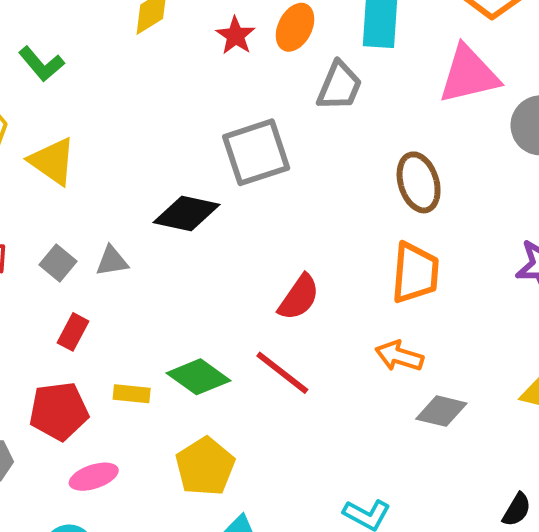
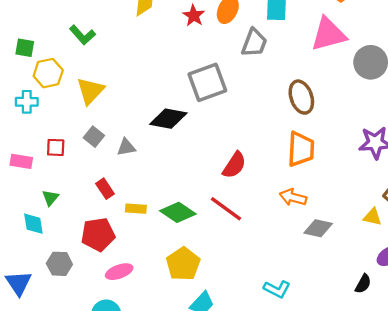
yellow triangle: (52, 161) -> (90, 91), turned 40
gray square: (58, 263) -> (94, 137), moved
red rectangle: (73, 332) -> (105, 189), turned -60
yellow rectangle: (132, 394) -> (136, 209), moved

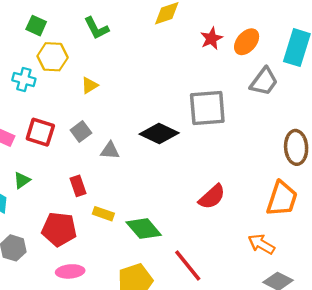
yellow triangle: (90, 91) -> (90, 85), size x0.6
red square: (56, 147) -> (40, 132), size x1.4
red line: (226, 209) -> (188, 265), moved

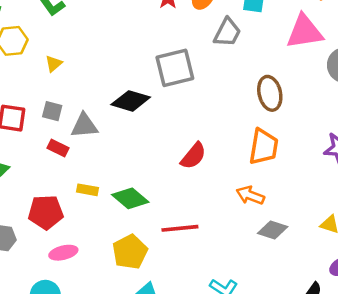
gray square: (81, 132) -> (52, 111), turned -30
gray triangle: (110, 151) -> (84, 126), size x1.4
red rectangle: (78, 186) -> (58, 148), moved, turned -36
red line: (188, 265) -> (180, 228), turned -48

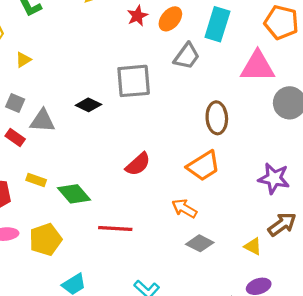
black diamond: (131, 101) -> (88, 105), size x0.7
orange trapezoid: (264, 147) -> (203, 166), turned 40
yellow pentagon: (130, 252) -> (45, 239), moved

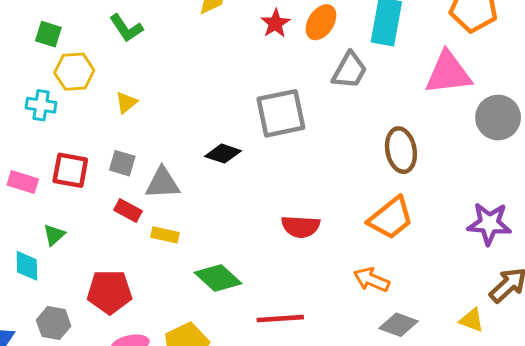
red semicircle: (138, 164) -> (301, 227), turned 52
yellow rectangle: (36, 180) -> (165, 235), moved

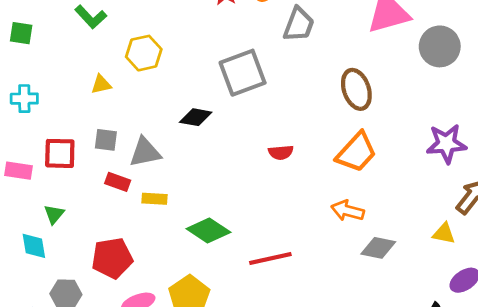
yellow hexagon: (74, 72) -> (144, 53), moved
yellow triangle: (126, 103) -> (101, 84), turned 35
red semicircle: (301, 227) -> (281, 152), moved, size x0.7

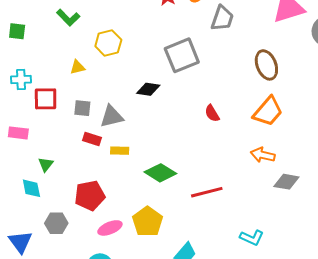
red semicircle: (281, 152) -> (212, 113), turned 66
red square: (60, 153) -> (46, 99), moved

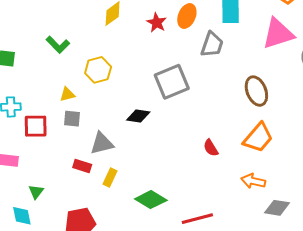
gray square: (82, 108) -> (72, 119), moved
red semicircle: (212, 113) -> (211, 148), moved
yellow rectangle: (120, 151) -> (110, 178), turned -66

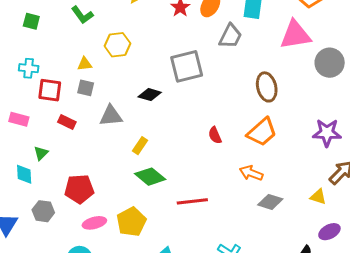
red rectangle: (82, 166) -> (67, 122), moved
yellow rectangle: (110, 178) -> (140, 146), moved

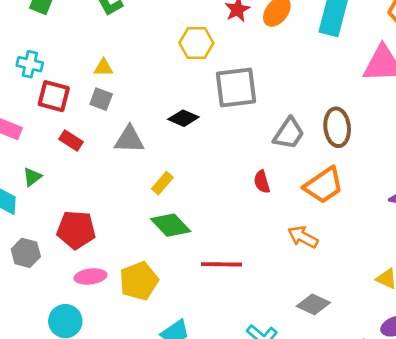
gray trapezoid: (230, 36) -> (289, 133), moved
yellow hexagon: (117, 45) -> (196, 43), moved
gray diamond: (270, 202) -> (313, 304), moved

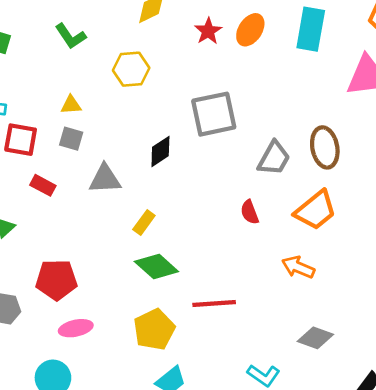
yellow hexagon: (196, 43) -> (131, 69), moved
black diamond: (183, 118) -> (160, 152), turned -52
yellow pentagon: (139, 281) -> (154, 329), moved

